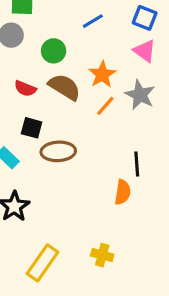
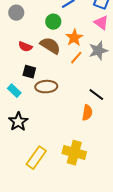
green circle: (54, 51) -> (53, 22), moved
gray star: (140, 95) -> (98, 51), turned 30
black line: (137, 164) -> (96, 95), turned -49
yellow cross: (102, 255) -> (74, 153), size x1.6

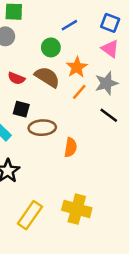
black line: (96, 95) -> (109, 115), moved
orange semicircle: (87, 113) -> (71, 147), moved

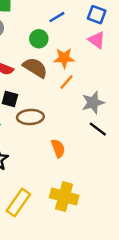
orange star: (77, 67) -> (64, 58), turned 30
gray star: (106, 83) -> (93, 103), moved
black line: (109, 115) -> (98, 129), moved
orange semicircle: (71, 147) -> (58, 148), moved, turned -30

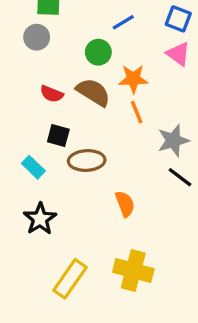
orange line: (67, 82) -> (137, 112), turned -63

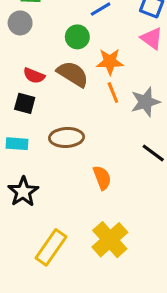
black square: (58, 136) -> (25, 103), moved
gray star: (173, 141) -> (145, 102), moved
cyan rectangle: (33, 167) -> (17, 144), turned -40
yellow cross: (133, 270) -> (110, 240), turned 33

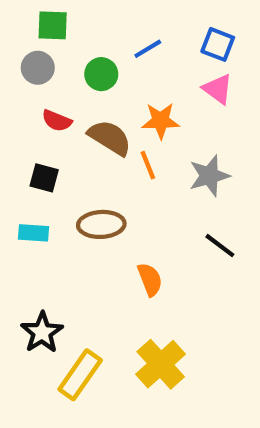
green circle: (77, 37) -> (101, 74), moved
red semicircle: (34, 76) -> (57, 121), moved
orange line: (113, 93) -> (148, 165), moved
black star: (23, 192) -> (42, 332), moved

